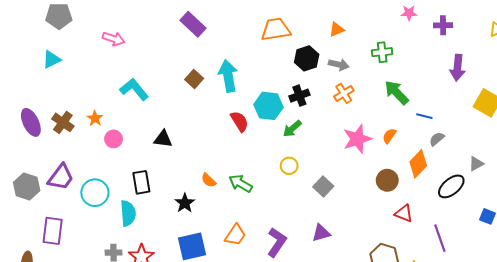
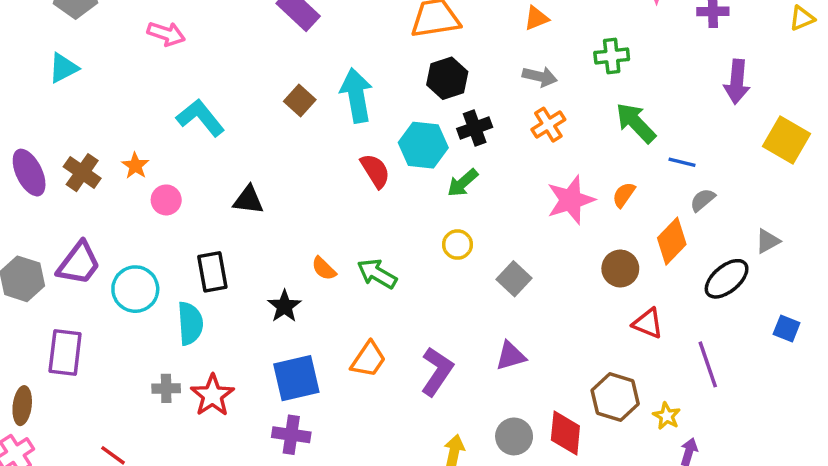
black hexagon: (307, 58) -> (447, 78), moved

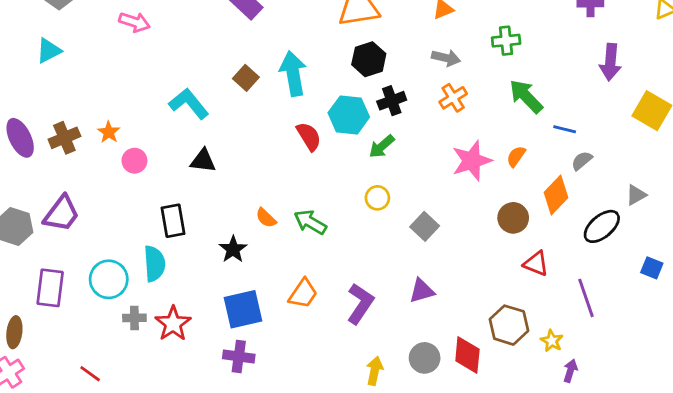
cyan L-shape: (200, 118) -> (189, 104), moved
brown cross: (82, 173) -> (64, 138), turned 32
cyan circle: (135, 289) -> (109, 279), moved

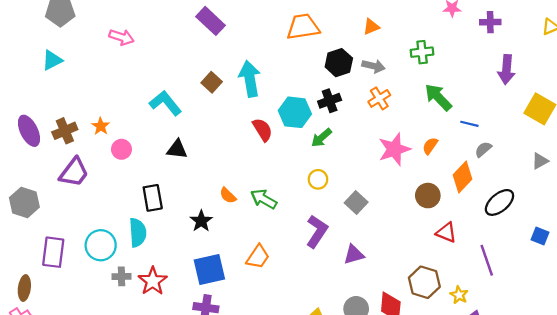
black hexagon: (369, 59) -> (339, 63), moved
gray triangle: (636, 195) -> (540, 161), moved
purple trapezoid: (62, 214) -> (74, 172), moved
purple L-shape: (360, 304) -> (317, 231), moved

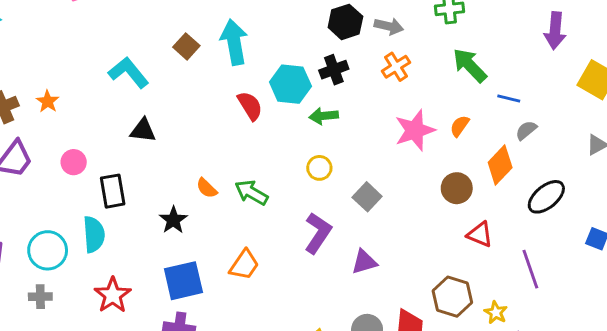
green arrow: (321, 138) -> (324, 116), turned 35
pink circle: (121, 149) -> (74, 162), moved
gray cross: (121, 276) -> (40, 297), moved

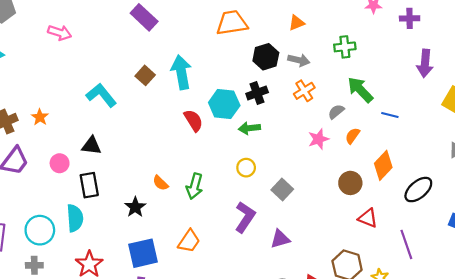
black triangle: (143, 130) -> (91, 146), moved
pink star: (415, 130) -> (319, 139), size x0.7
gray semicircle: (526, 130) -> (336, 112), moved
green arrow: (251, 193) -> (195, 186), turned -105

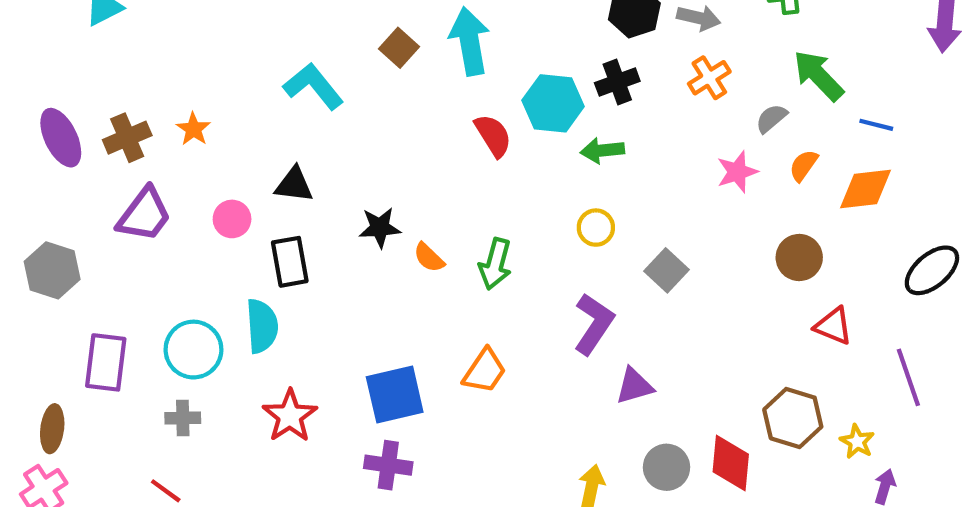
orange diamond: (383, 165) -> (866, 189), moved, turned 40
black star: (135, 207) -> (380, 228), moved, turned 30
purple triangle: (280, 239) -> (634, 386), moved

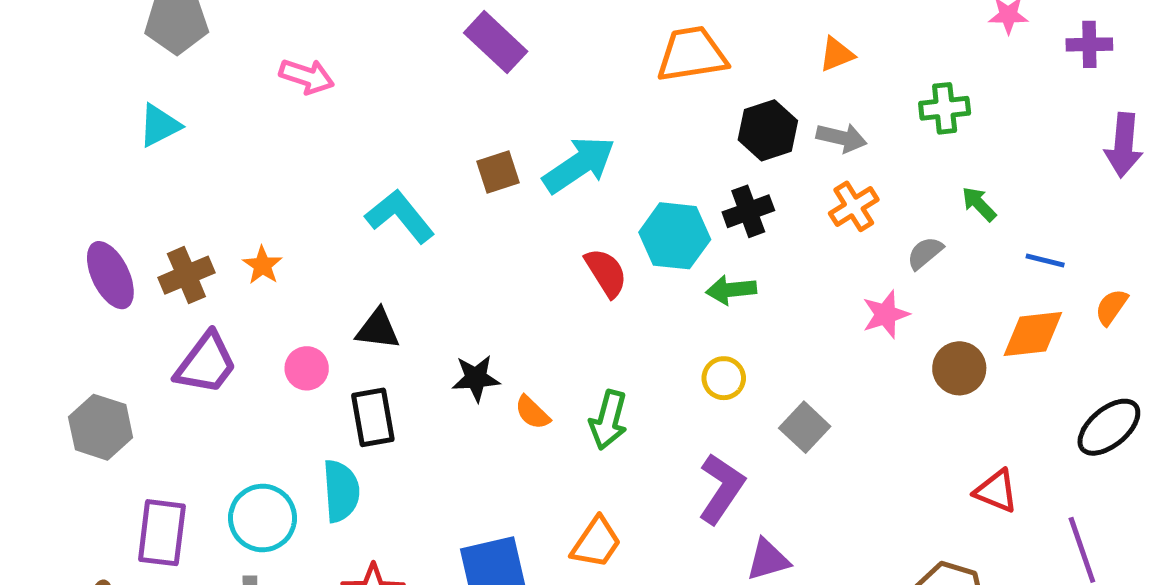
cyan arrow: (470, 41) -> (579, 165), turned 66
brown square: (399, 48) -> (498, 172), turned 30
green arrow: (818, 76) -> (979, 204), size x0.6
orange semicircle: (803, 165) -> (1111, 307), moved
brown circle: (799, 258) -> (959, 368), moved

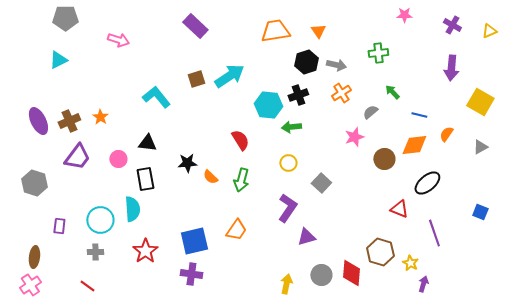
purple cross: (1089, 44) -> (452, 25), moved, turned 30
orange triangle: (837, 54) -> (318, 31), moved, turned -42
red semicircle: (606, 273) -> (240, 140), moved
black ellipse: (1109, 427) -> (427, 183), moved
purple rectangle: (162, 533) -> (59, 226), size x0.6

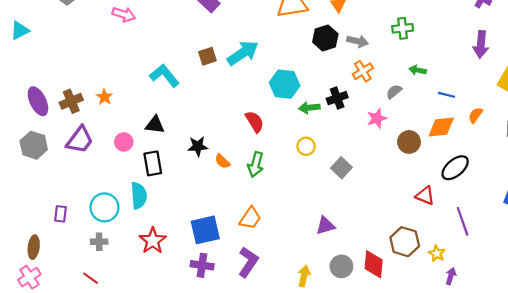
cyan triangle: (58, 60) -> (20, 30), moved
green arrow: (392, 92) -> (418, 70), turned -35
black cross: (298, 95) -> (337, 98), moved
gray hexagon: (34, 183) -> (34, 145), moved
purple L-shape: (287, 208) -> (248, 262), moved

